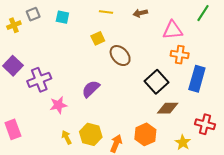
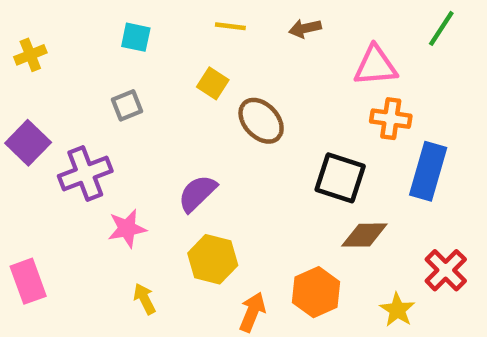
gray square: (33, 14) -> (127, 105), moved
yellow square: (98, 38) -> (213, 83), turned -32
black square: (156, 82) -> (340, 178), turned -30
red cross: (205, 124) -> (446, 270), turned 30
yellow hexagon: (91, 134) -> (213, 259), moved

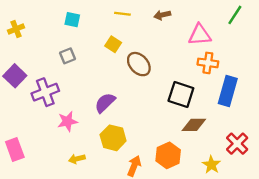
yellow arrow: (145, 299) -> (77, 159), turned -77

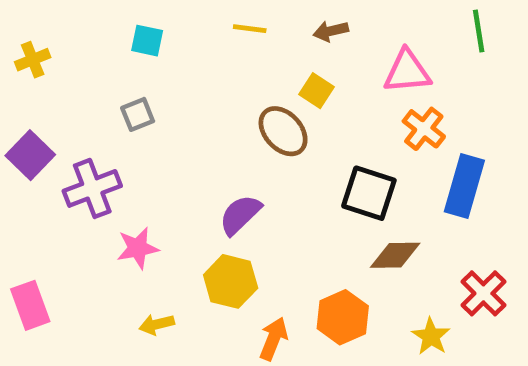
green line: (235, 15) -> (479, 31), turned -42
yellow square: (113, 44) -> (316, 91), moved
orange cross: (208, 63) -> (424, 129), turned 30
purple semicircle: (105, 103) -> (240, 215), moved

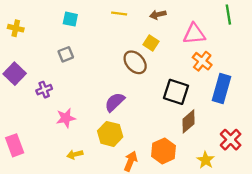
yellow cross: (33, 60) -> (16, 28), turned 35
purple cross: (92, 188) -> (44, 90), size x0.6
brown diamond: (395, 255) -> (189, 121), turned -40

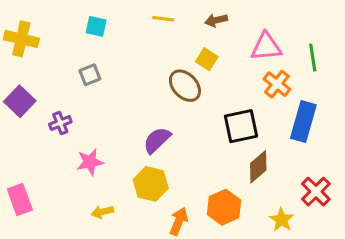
green line: (228, 15) -> (313, 58), moved
yellow cross: (16, 28) -> (21, 39), size x1.5
black square: (176, 92) -> (241, 126), turned -30

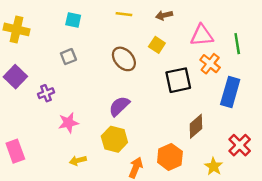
brown ellipse: (185, 86) -> (124, 59), moved
black square: (241, 126) -> (178, 80), moved

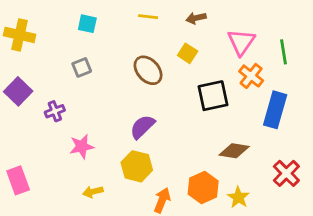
pink triangle: (202, 35) -> (241, 42), turned -50
brown diamond: (196, 126) -> (234, 151), turned 50
yellow star: (214, 166) -> (238, 197), moved

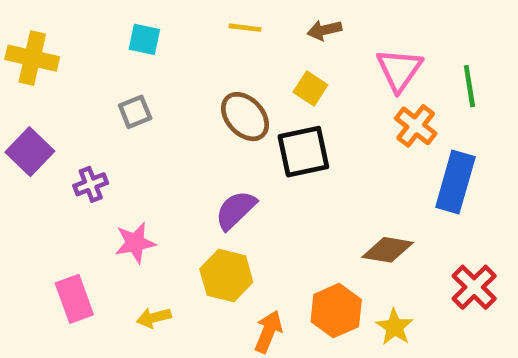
black square: (213, 96) -> (303, 152), moved
pink rectangle: (18, 180) -> (74, 299), moved

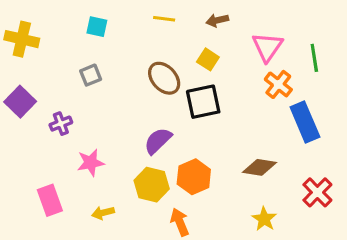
blue rectangle: (455, 182) -> (305, 122), turned -39
orange hexagon: (336, 311) -> (194, 177), moved
orange arrow: (268, 332) -> (180, 222), turned -44

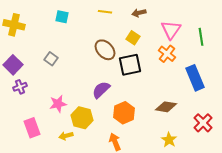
gray square: (91, 75) -> (51, 59), moved, turned -32
orange cross: (278, 84) -> (167, 54), moved
purple cross: (61, 124) -> (20, 87), moved
yellow hexagon: (152, 185) -> (82, 118), moved

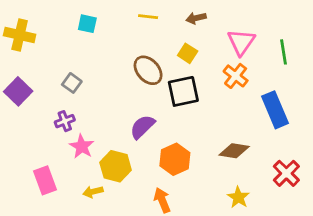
purple cross: (20, 87) -> (65, 121), moved
pink star: (58, 104) -> (82, 147), turned -30

